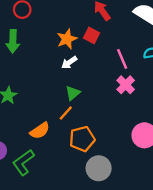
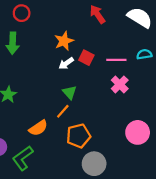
red square: (92, 35) -> (86, 58), moved
pink line: (122, 59) -> (116, 60), turned -66
green triangle: (73, 93) -> (70, 92), turned -32

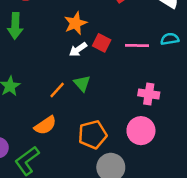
pink cross: (120, 84) -> (149, 94), moved, turned -36
orange line: (63, 111) -> (57, 90), moved
pink circle: (138, 132) -> (141, 131), moved

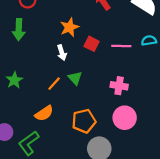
white arrow: (78, 49) -> (62, 53), moved, turned -72
pink cross: (149, 94) -> (119, 86), moved

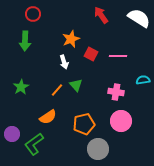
cyan semicircle: (149, 41) -> (143, 80), moved

